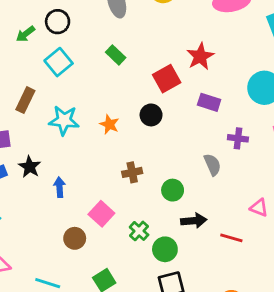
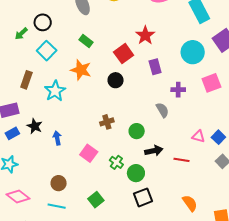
purple rectangle: (209, 102) -> (155, 67), turned 63
cyan star: (64, 120) -> (55, 91), turned -30
orange star: (109, 124) -> (81, 70), moved, size x1.5
brown circle: (75, 238) -> (59, 183), moved

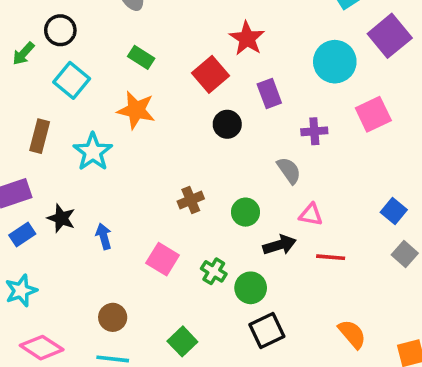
black circle: (116, 80) -> (227, 124), moved
pink triangle: (198, 136) -> (311, 215), moved

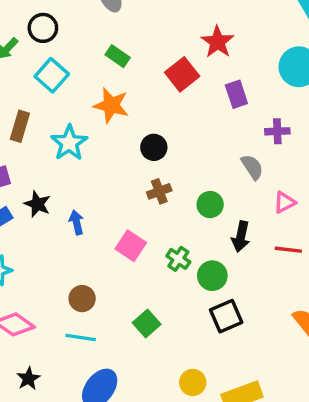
black circle: (227, 124) -> (154, 147), moved
pink triangle: (311, 215) -> (285, 202), moved, turned -40
black arrow: (279, 245) -> (241, 237), turned 116

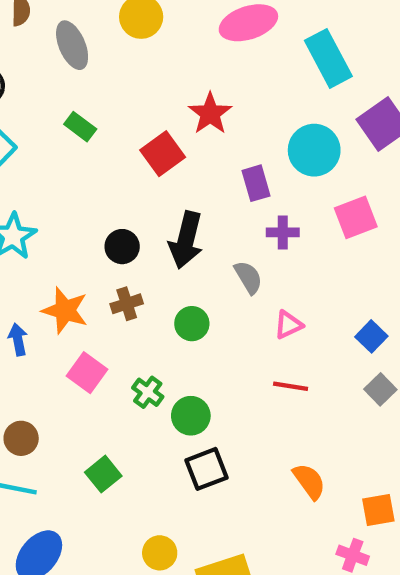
purple rectangle: (236, 94) -> (256, 183), moved
orange star: (111, 105) -> (65, 310), moved
black arrow: (241, 237) -> (186, 240), moved, size x1.4

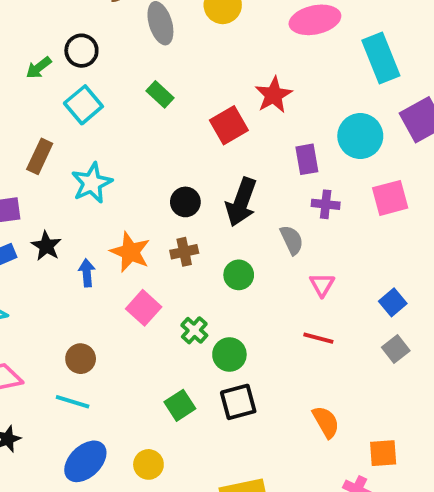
pink triangle: (288, 325) -> (322, 285), turned -40
green square: (103, 474) -> (180, 405), moved
yellow circle: (160, 553) -> (148, 464), moved

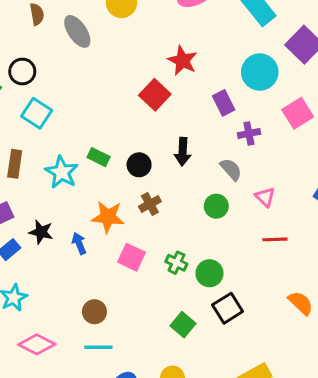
green rectangle: (160, 94) -> (99, 157), moved
black arrow: (241, 202) -> (183, 152), size x0.7
green circle: (239, 275) -> (216, 206), moved

